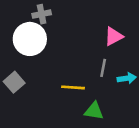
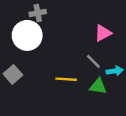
gray line: (103, 68) -> (93, 61), turned -56
green triangle: (94, 111) -> (98, 86), moved

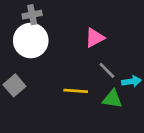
gray cross: (38, 13) -> (32, 15), moved
pink triangle: (103, 33) -> (95, 38), moved

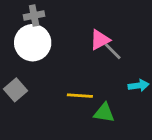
gray line: (107, 70) -> (113, 51), moved
green triangle: (112, 99) -> (104, 113), moved

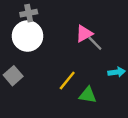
yellow line: (80, 96) -> (67, 81), turned -55

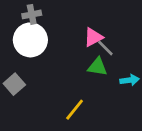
yellow line: (67, 81) -> (75, 110), moved
green triangle: (88, 95) -> (97, 67), moved

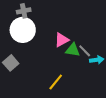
pink triangle: (93, 37) -> (62, 40), moved
gray line: (105, 48) -> (85, 51), moved

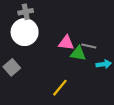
pink triangle: (62, 40) -> (66, 43), turned 35
gray line: (85, 51) -> (89, 46), moved, turned -32

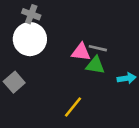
gray cross: (26, 12) -> (31, 14), turned 32
gray line: (89, 46) -> (98, 48), moved

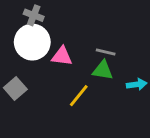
pink triangle: (81, 52) -> (62, 56), moved
yellow line: (73, 107) -> (79, 96), moved

